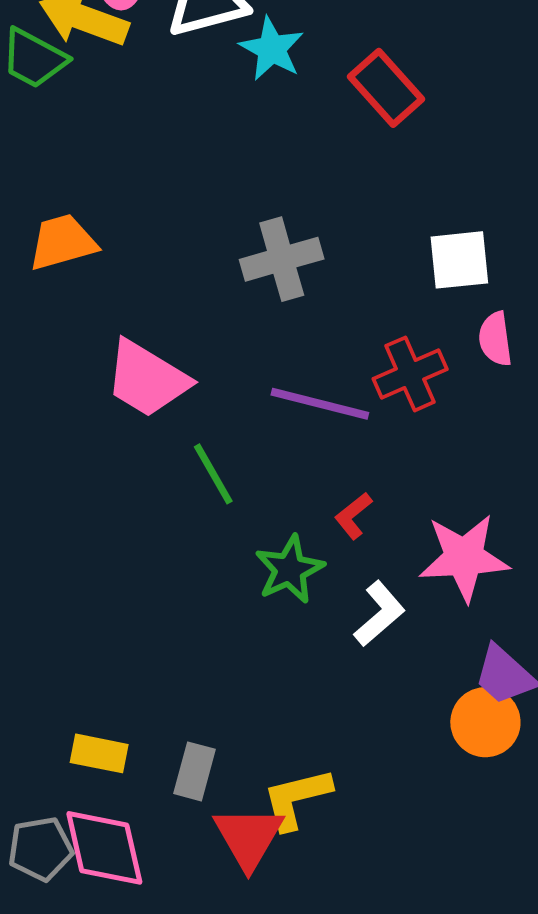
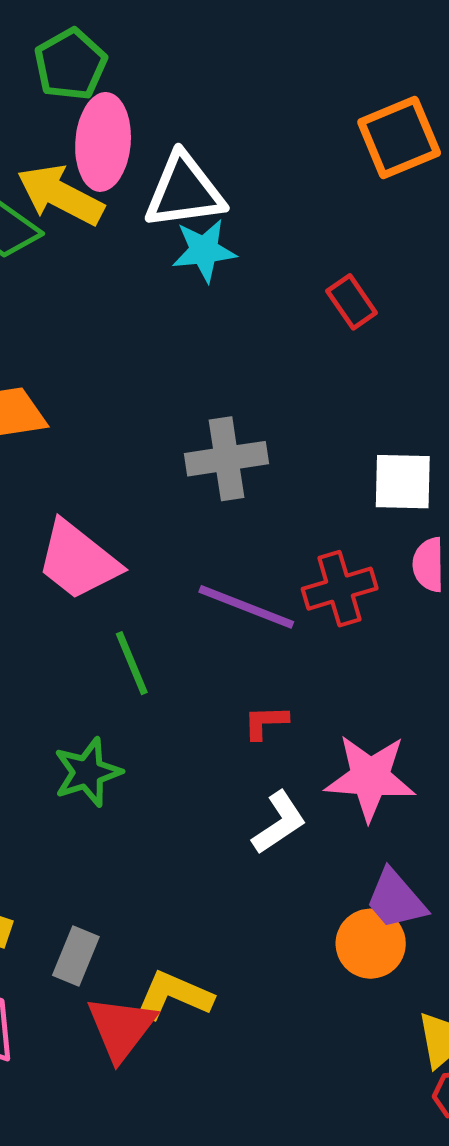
cyan star: (272, 49) -> (204, 250), moved, turned 30
red rectangle: (386, 88) -> (352, 302), size x0.7
red L-shape: (353, 516) -> (266, 722), turned 30
green star: (290, 569) -> (88, 772), moved
yellow L-shape: (297, 798) -> (174, 996), turned 30

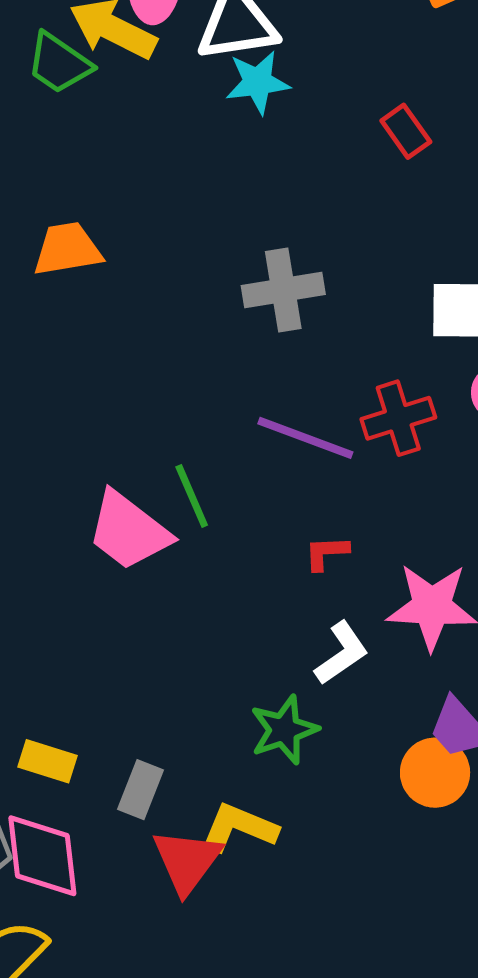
pink trapezoid: (78, 560) -> (129, 531), moved
green star: (88, 772) -> (284, 730), moved

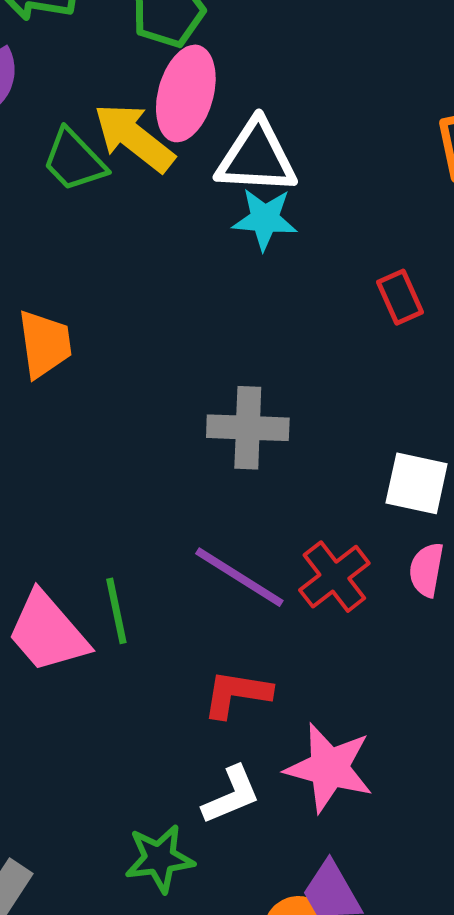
orange trapezoid: (67, 249) -> (45, 344), turned 80
red cross: (398, 418) -> (334, 577), turned -32
red L-shape: (326, 553) -> (237, 694), size x1.5

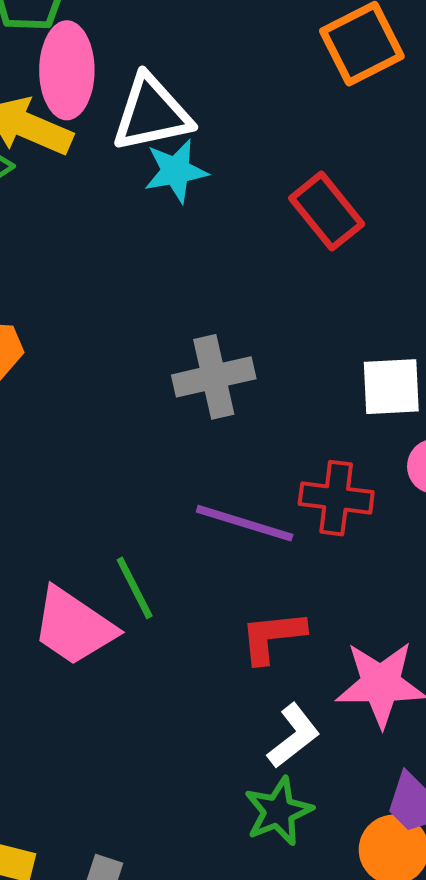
red rectangle: (400, 297) -> (327, 211), size x1.4
red cross: (334, 577) -> (336, 498), turned -30
green star: (159, 859) -> (278, 811), moved

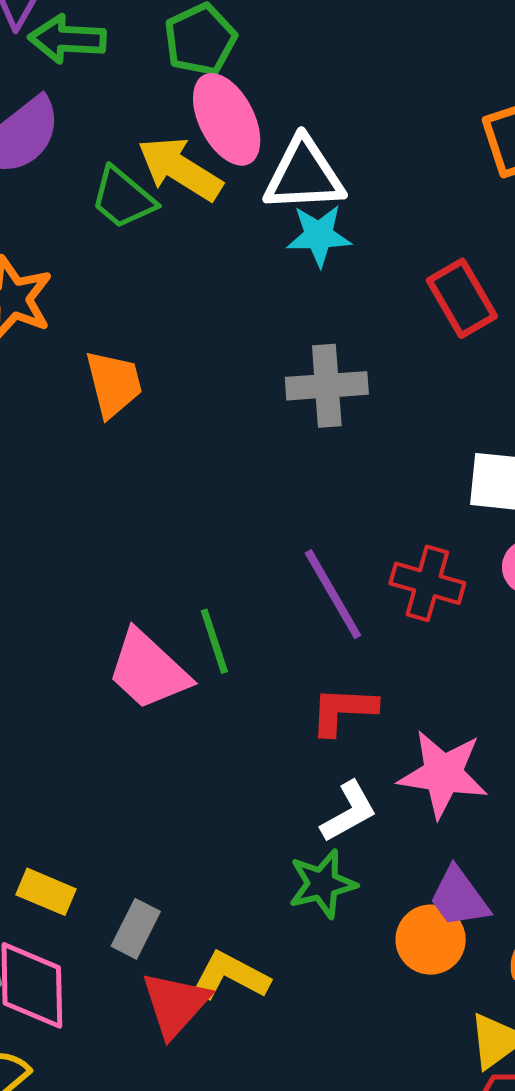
pink ellipse: (67, 70) -> (227, 119), turned -36
gray cross: (214, 377) -> (327, 386), moved
purple line: (245, 523) -> (333, 594), turned 34

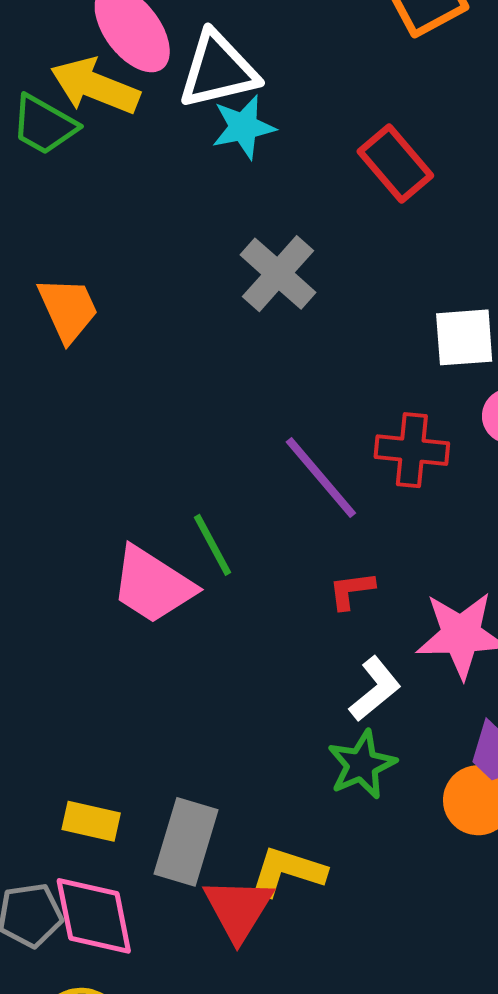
gray cross: (327, 386) -> (278, 274), turned -34
red L-shape: (343, 711) -> (351, 590), size x0.7
gray rectangle: (136, 929) -> (186, 842), size x1.5

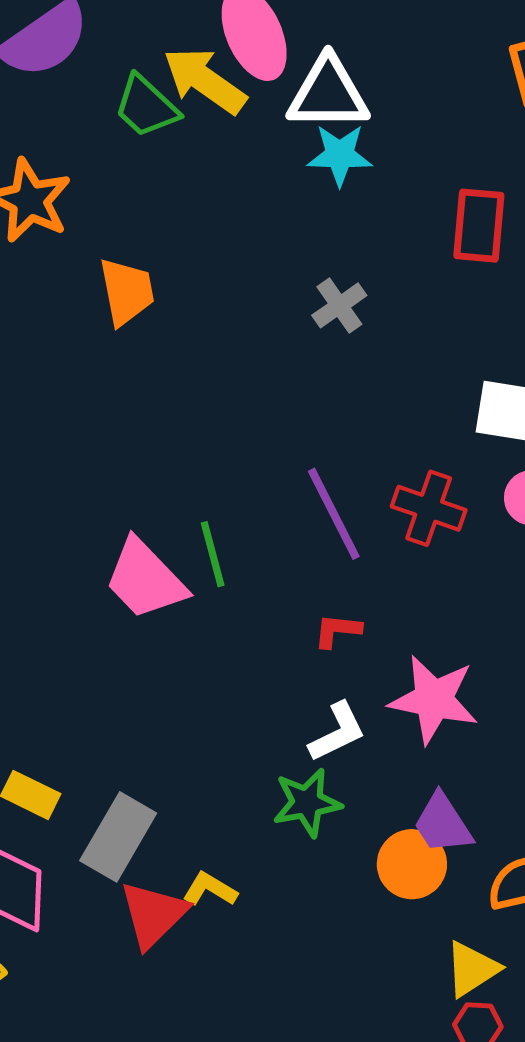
red rectangle: (395, 163) -> (479, 226), turned 32
gray cross: (278, 274) -> (339, 305), size x0.7
yellow L-shape: (287, 871) -> (210, 889), size x0.7

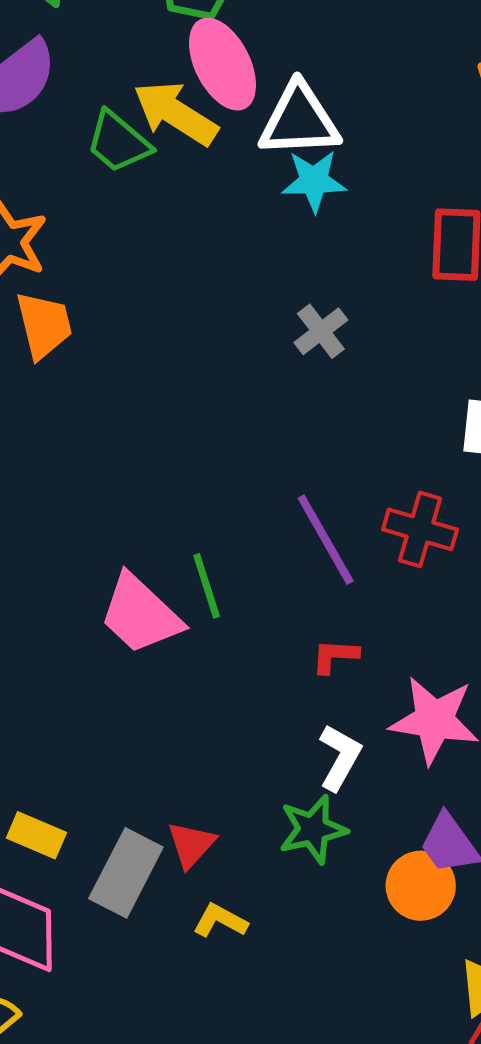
orange trapezoid: (127, 292) -> (44, 325), moved
white L-shape: (337, 732) -> (340, 757), turned -32
red triangle: (153, 914) -> (191, 844), moved, size x0.7

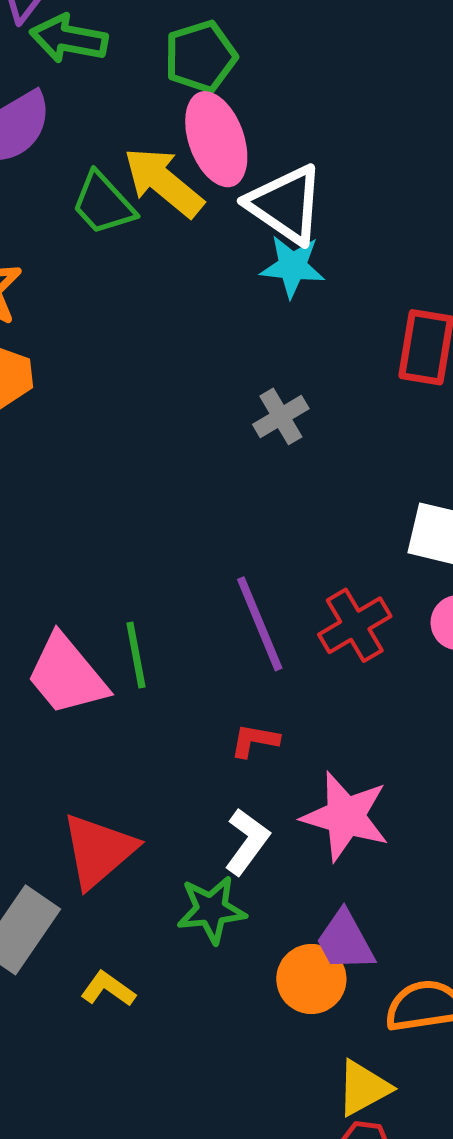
white triangle: (299, 120) -> (286, 204), turned 30
red cross: (420, 529) -> (355, 625), turned 36
red triangle: (191, 844) -> (99, 851), moved, size x1.6

